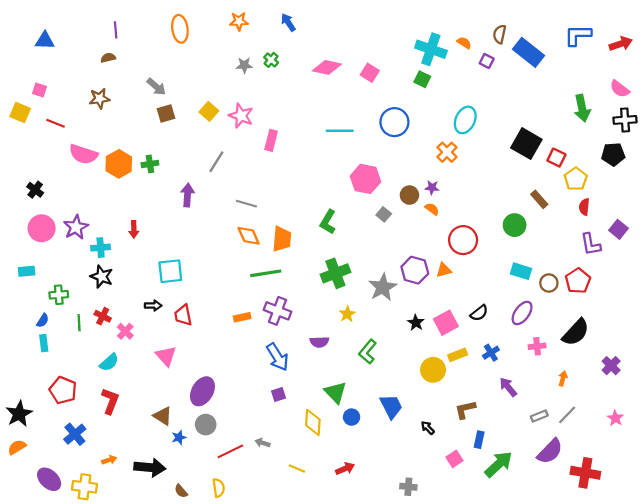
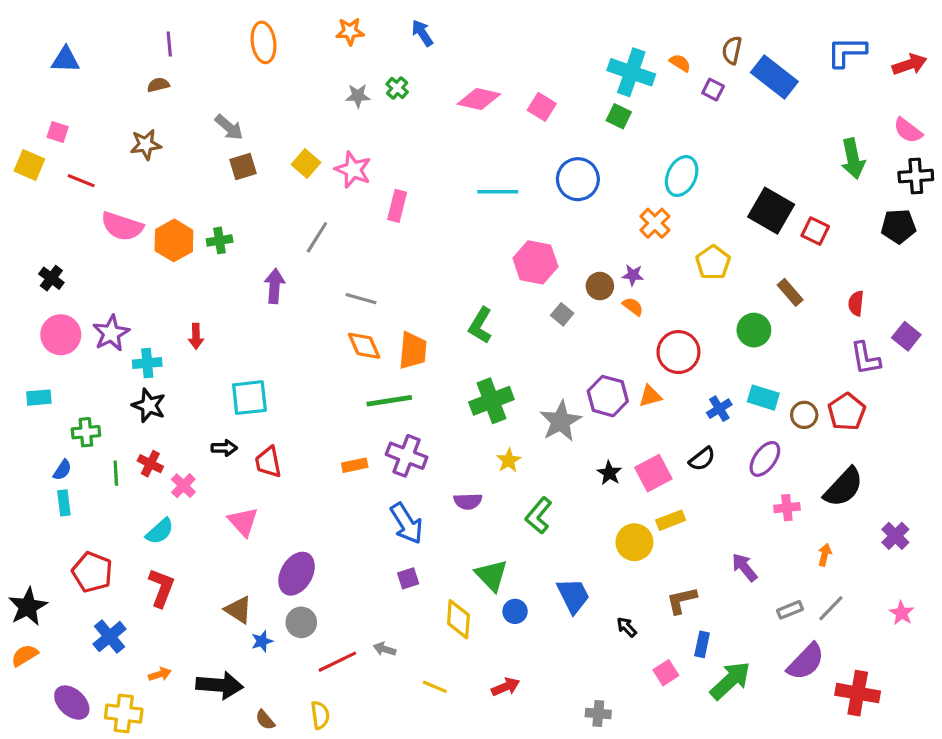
yellow pentagon: (576, 179) -> (713, 262), moved
blue cross: (491, 353) -> (719, 409), moved

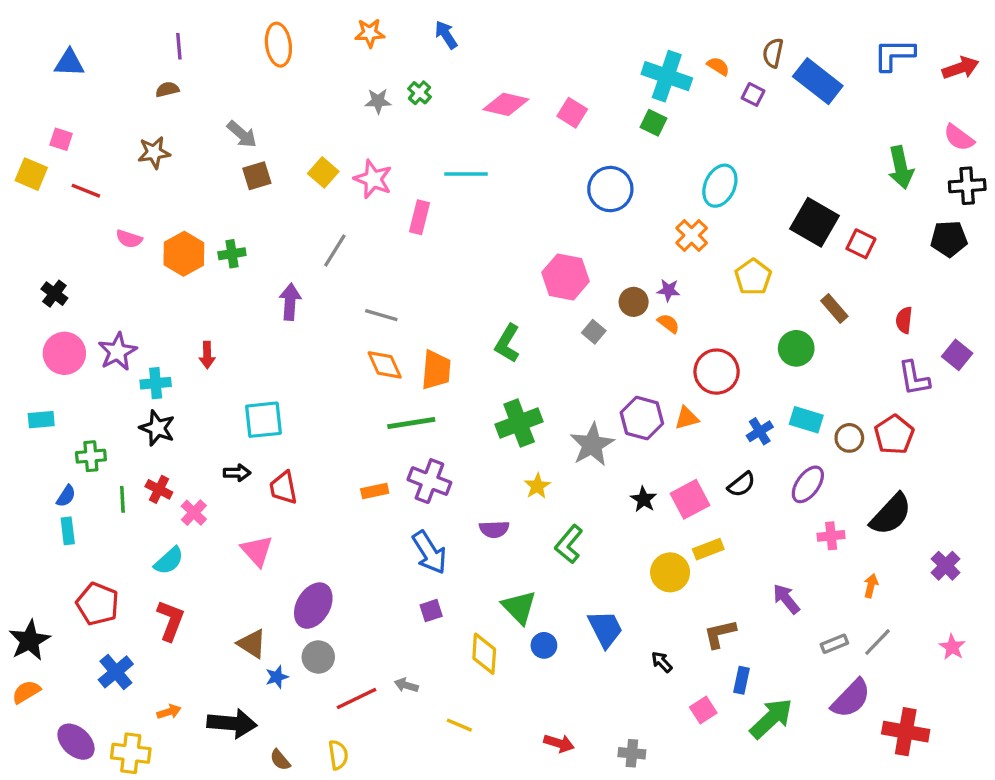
cyan line: (498, 192) -> (466, 174), moved
pink semicircle: (122, 226) -> (129, 239), size x0.6
red arrow: (506, 687) -> (559, 743), moved, turned 40

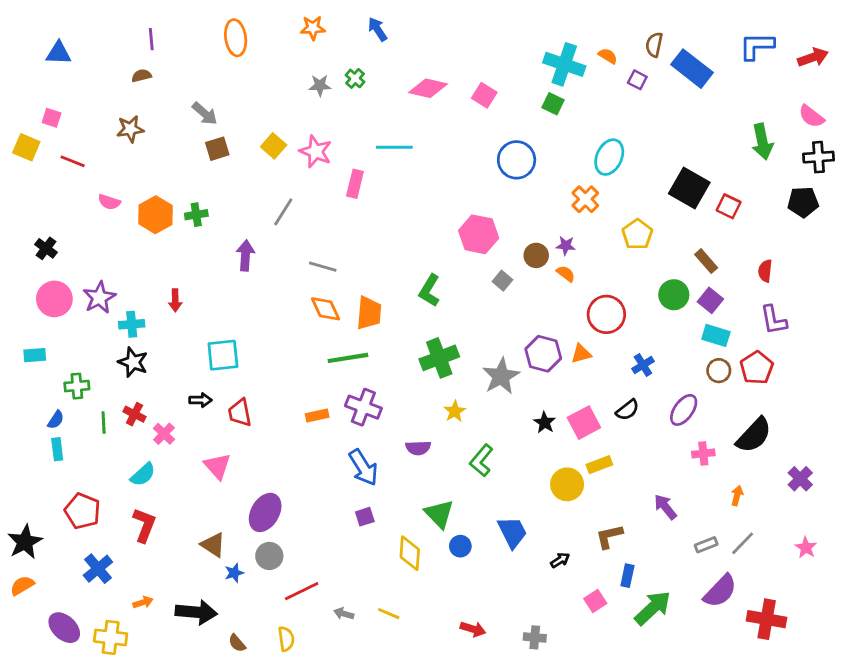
purple square: (957, 355) -> (710, 300), moved
cyan rectangle: (806, 420) -> (716, 335), moved
black arrow: (662, 662) -> (560, 560), turned 102
gray arrow: (406, 685) -> (344, 614), moved

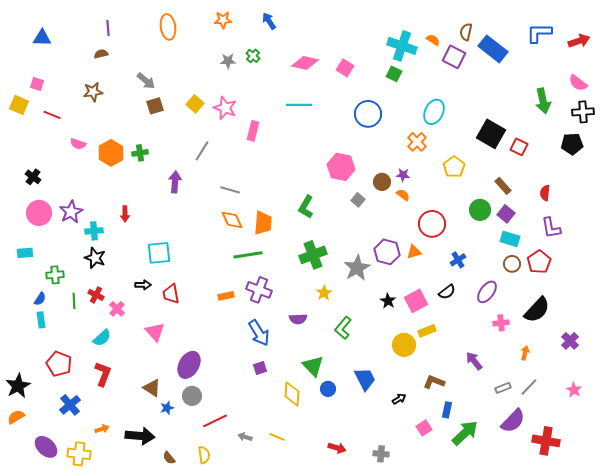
purple square: (637, 80) -> (454, 57), size x1.6
cyan line: (394, 147) -> (299, 105), moved
brown L-shape: (609, 536) -> (434, 382), turned 35

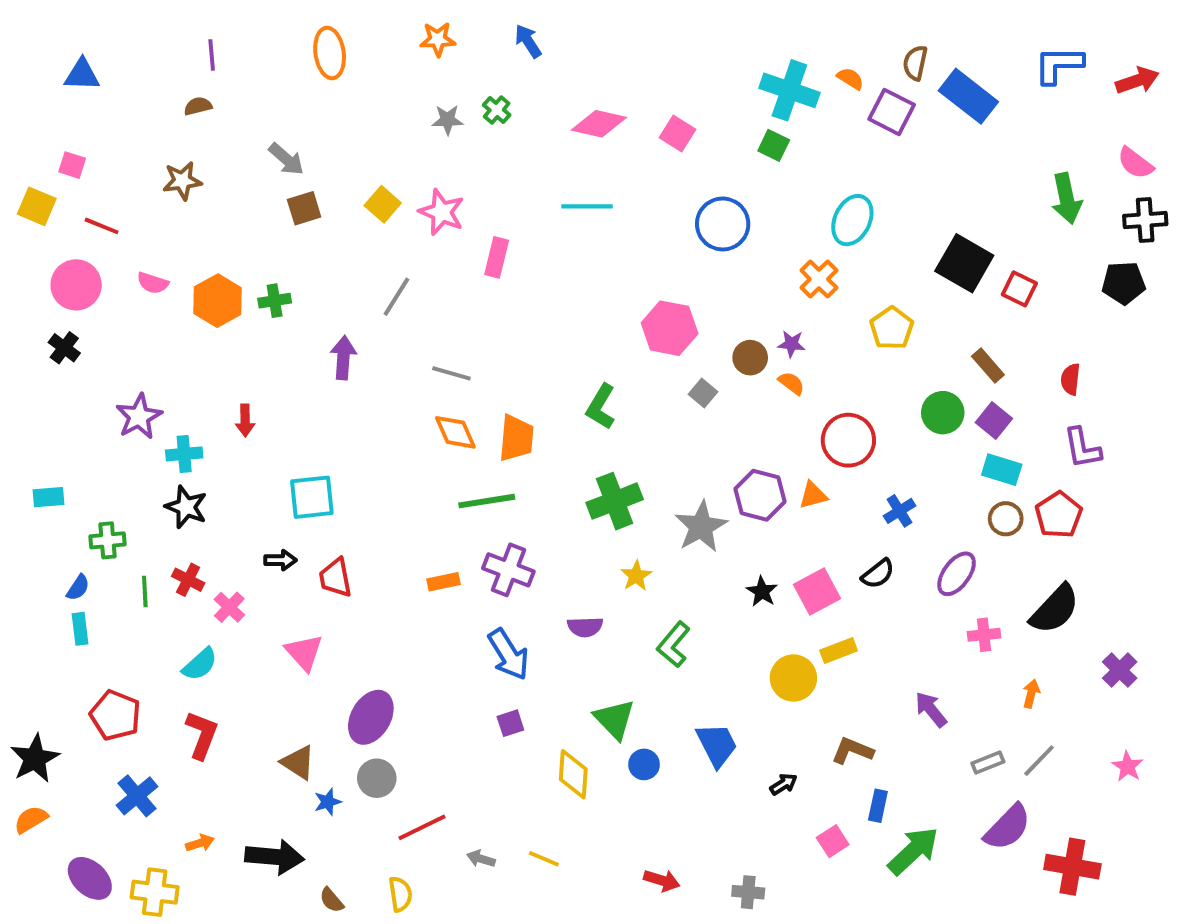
pink circle: (39, 213) -> (76, 285), moved

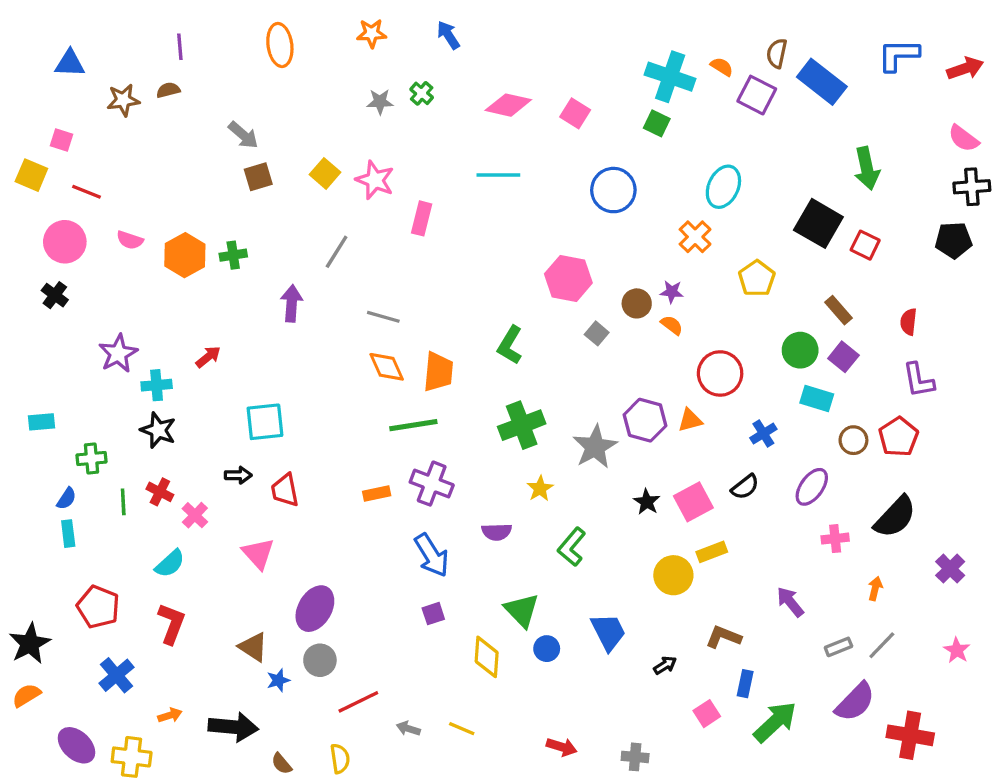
brown star: (182, 181) -> (123, 100), moved
green arrow: (1067, 198) -> (867, 168), moved
red arrow: (245, 421) -> (208, 357), turned -128
cyan rectangle: (1002, 470) -> (817, 398), moved

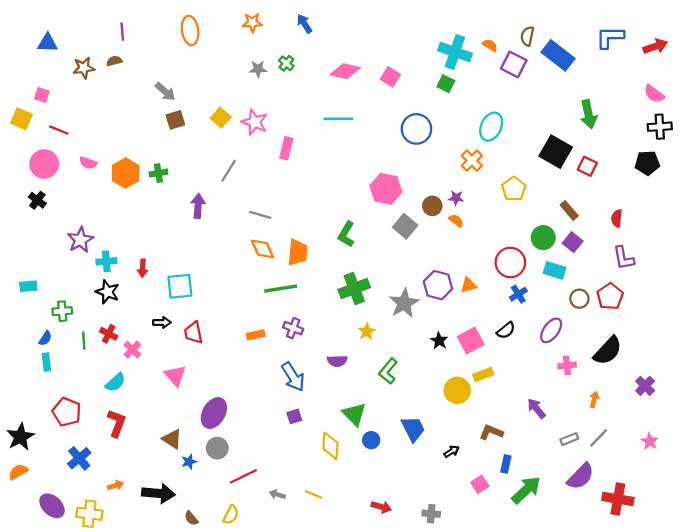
gray square: (597, 333) -> (405, 226), size x1.5
red arrow: (208, 357) -> (143, 268), moved, turned 132
red circle: (720, 373) -> (510, 262), moved
purple cross: (432, 484) -> (293, 328), size x0.7
yellow semicircle: (340, 759) -> (231, 515), turned 36

